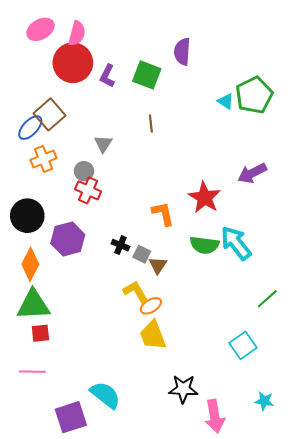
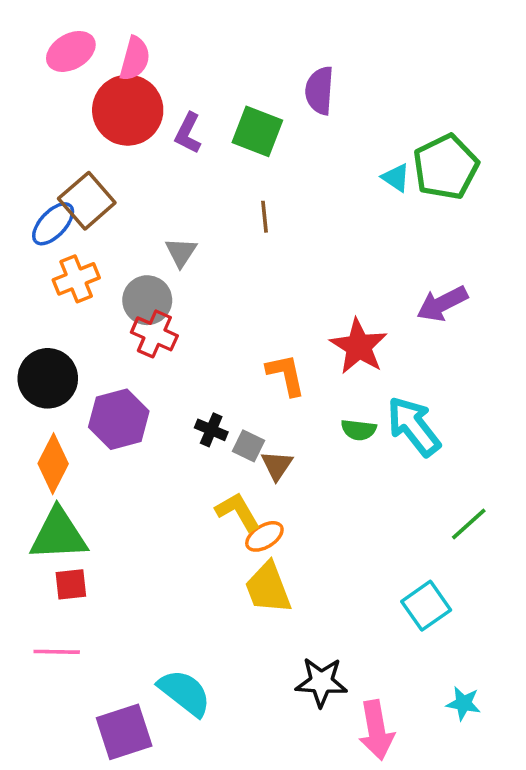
gray circle: (84, 171) -> (147, 300), size x1.4
green semicircle: (205, 245) -> (359, 430), size x0.7

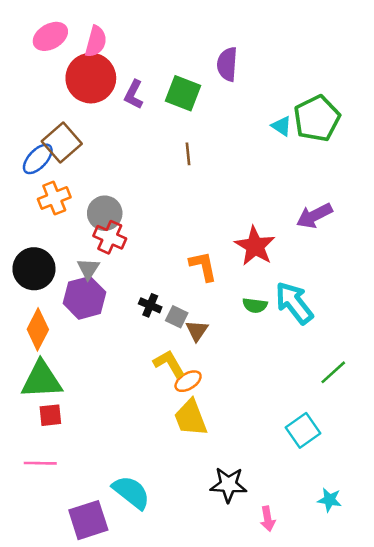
gray triangle: (181, 252) -> (88, 269), moved
pink arrow: (376, 730) -> (268, 519), size x0.6

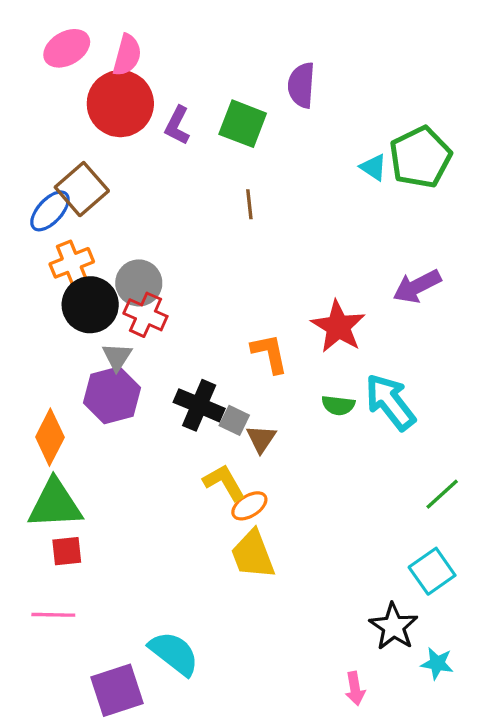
black circle: (34, 269) -> (90, 305), moved
black cross: (150, 305) -> (199, 405), size x1.6
cyan square: (303, 430) -> (432, 571), moved
black star: (228, 485) -> (394, 627), moved, turned 30

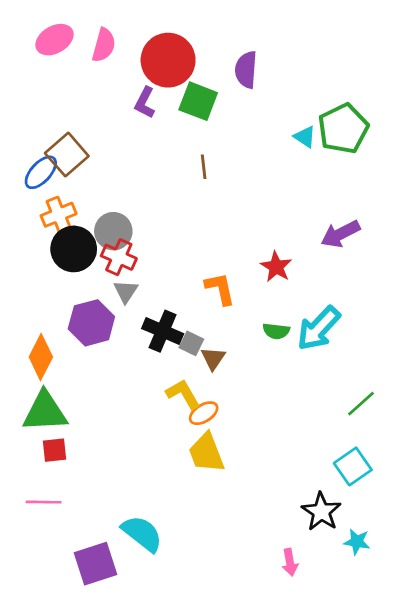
red circle: (120, 104) -> (168, 60), moved
red star: (338, 327) -> (276, 267), size x0.7
gray triangle: (117, 357) -> (126, 291), moved
cyan arrow: (390, 402) -> (319, 328), turned -99

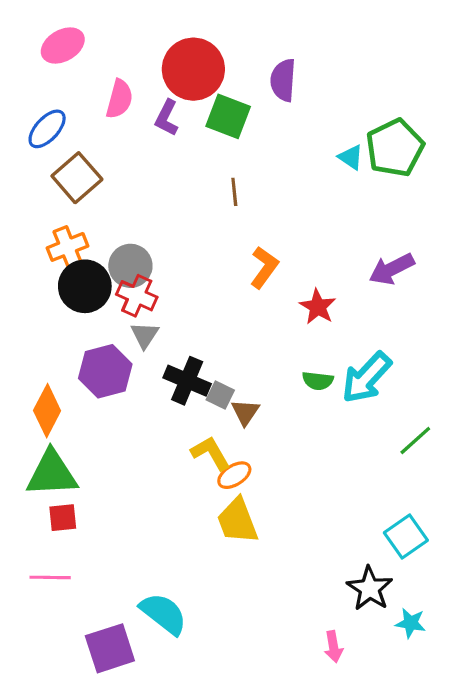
pink semicircle: (104, 45) -> (119, 99), moved
blue ellipse: (41, 172) -> (47, 129), moved
orange L-shape: (220, 289) -> (264, 267), moved, turned 48
green line: (361, 404) -> (415, 441), moved

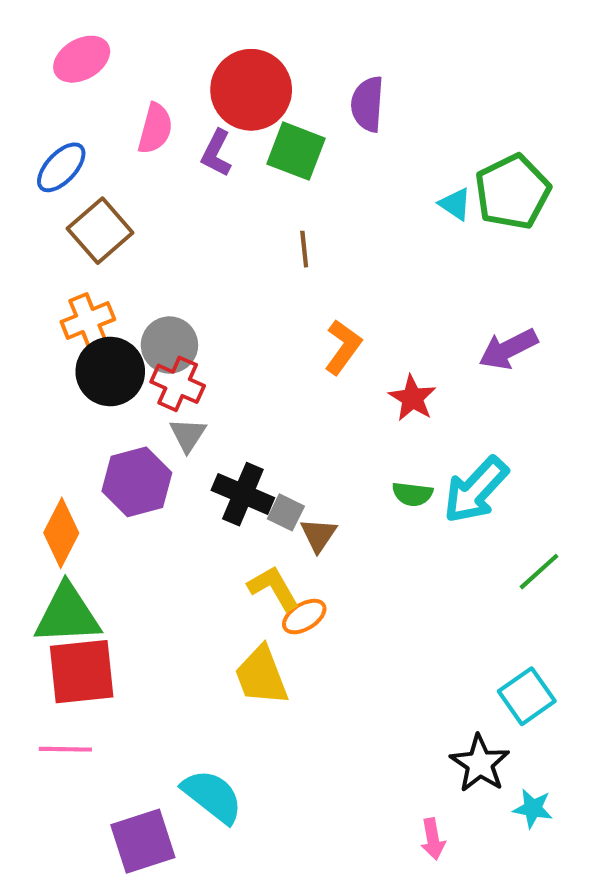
red square: (63, 518) -> (82, 672), size x1.8
yellow trapezoid: (237, 521) -> (261, 676), moved

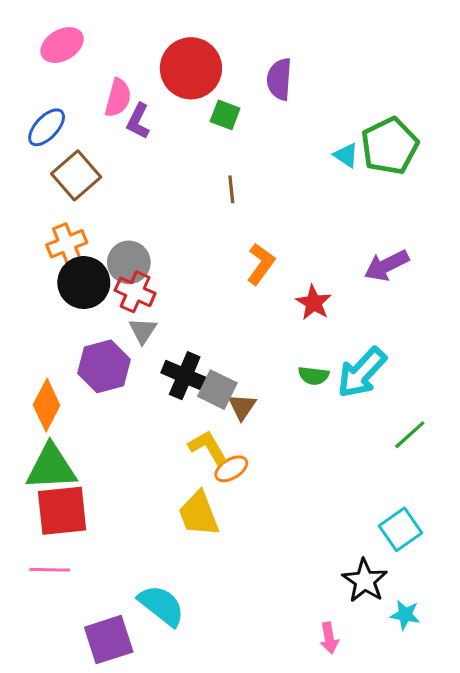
green square: (296, 151) -> (225, 115), size x0.7
purple L-shape: (216, 153) -> (138, 121), moved
gray square: (286, 512) -> (217, 390), size x1.4

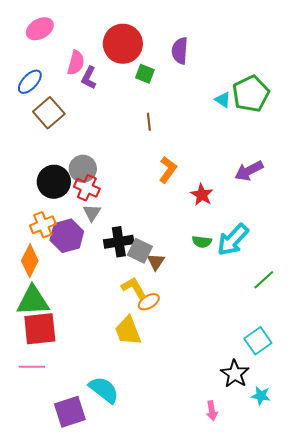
orange cross: (67, 244) -> (43, 225), moved
black cross: (185, 376) -> (119, 242), turned -32

